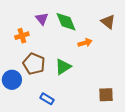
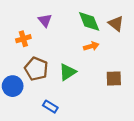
green diamond: (66, 22) -> (89, 21), moved
brown square: (106, 95) -> (114, 79), moved

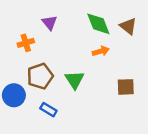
brown pentagon: (36, 69) -> (40, 76), turned 30
green triangle: (68, 72) -> (75, 80), turned -30
blue rectangle: (50, 107) -> (48, 110), moved

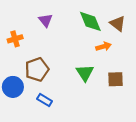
orange cross: (26, 43) -> (15, 39), moved
orange arrow: (101, 51) -> (103, 47), moved
green triangle: (75, 80) -> (85, 73), moved

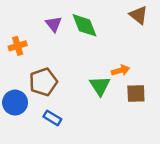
green diamond: (90, 21) -> (85, 25), moved
brown triangle: (118, 24) -> (139, 15), moved
orange arrow: (103, 47) -> (121, 70), moved

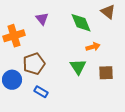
green diamond: (85, 25) -> (81, 23), moved
orange cross: (18, 46) -> (14, 36), size x1.5
orange arrow: (121, 70) -> (93, 47), moved

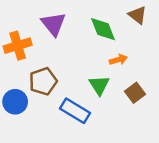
purple triangle: (42, 19) -> (53, 24), size x1.5
brown square: (106, 73) -> (135, 93), turned -35
blue rectangle: (41, 92) -> (75, 111), moved, size x1.6

